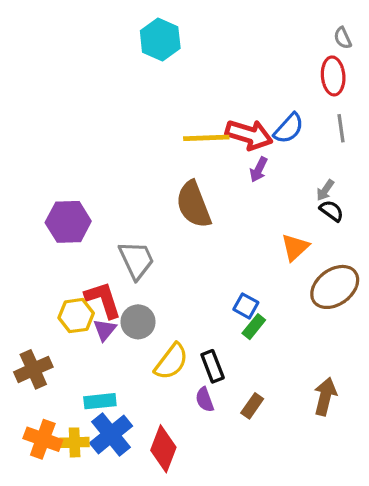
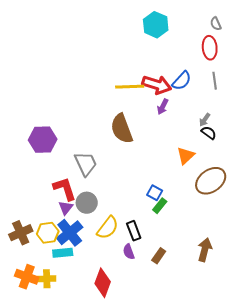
cyan hexagon: (160, 39) -> (156, 25), moved
yellow hexagon: (76, 316) -> (48, 233), moved
blue cross: (111, 434) -> (70, 233), moved

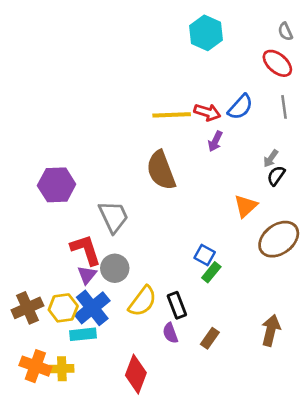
red ellipse: (210, 48) -> (277, 63), turned -45
red arrow: (157, 85) -> (207, 112), size x0.7
black semicircle: (209, 133) -> (276, 176), turned -91

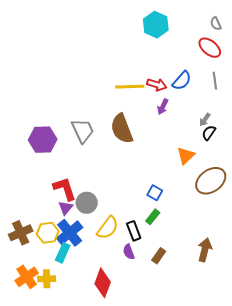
gray trapezoid: (113, 217) -> (83, 131), moved
green rectangle: (211, 272) -> (153, 217), moved
cyan rectangle: (83, 334) -> (63, 253), turned -60
orange cross: (35, 366) -> (27, 277), turned 35

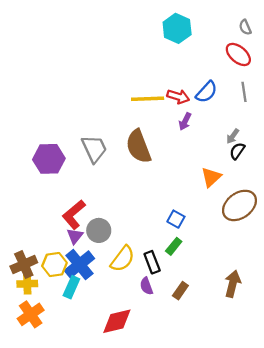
red L-shape: (65, 189) -> (74, 215), turned -112
yellow cross: (47, 279) -> (27, 284), moved
red diamond: (103, 283) -> (117, 321), turned 56

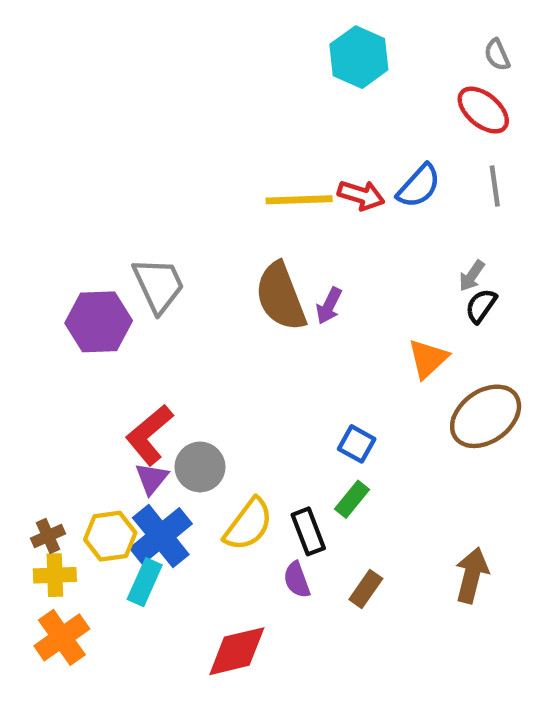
purple arrow: (185, 121) -> (329, 306), moved
gray trapezoid: (94, 149) -> (159, 285), moved
brown cross: (24, 264) -> (48, 536), size x0.6

